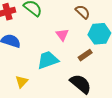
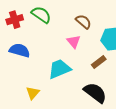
brown semicircle: (83, 12) -> (83, 22), moved

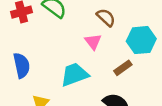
blue semicircle: (20, 50) -> (22, 65), moved, turned 60

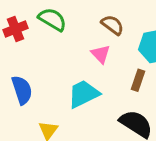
brown rectangle: (123, 68) -> (138, 80), turned -30

